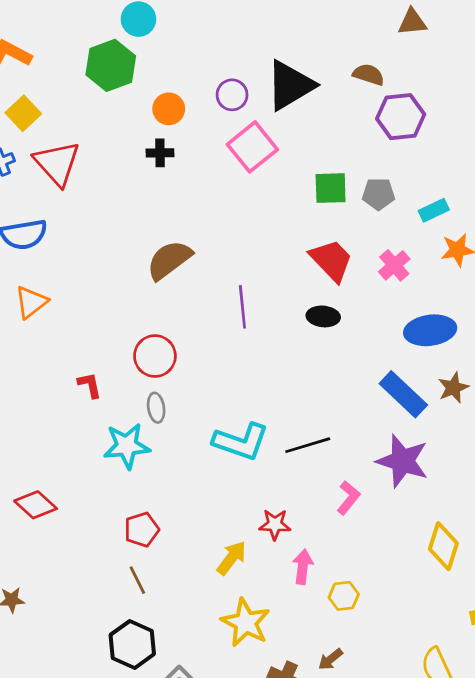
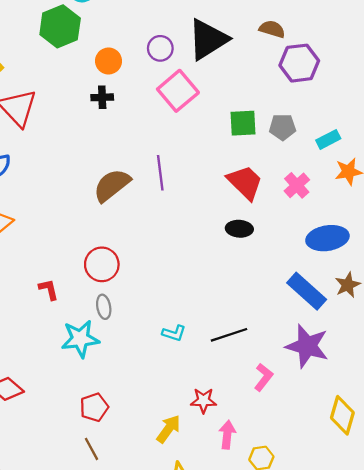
purple line: (242, 307) -> (160, 173), moved
cyan L-shape: (241, 442) -> (174, 333), size x0.5

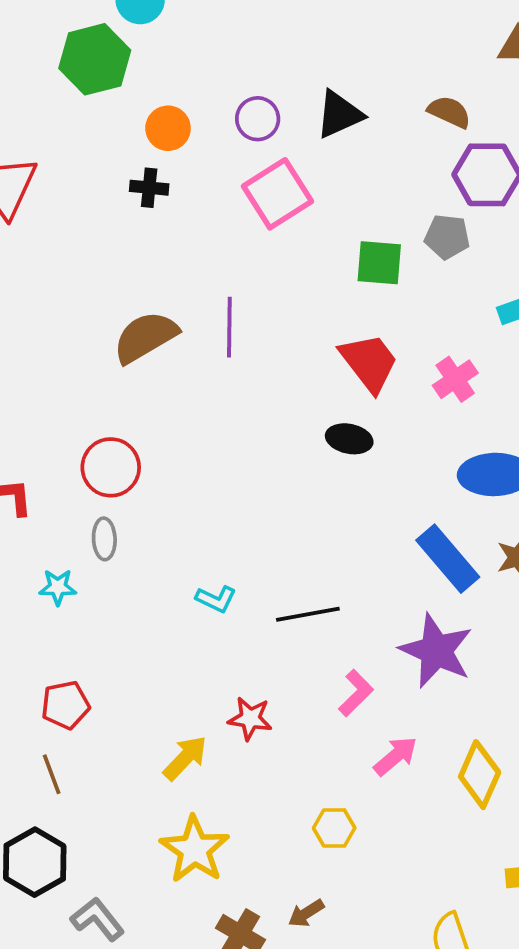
black triangle: (208, 39) -> (339, 114), size x0.7
gray pentagon: (283, 127) -> (447, 237), moved
cyan star: (80, 339) -> (58, 587), size x0.6
pink arrow: (227, 435) -> (396, 756), moved, turned 36

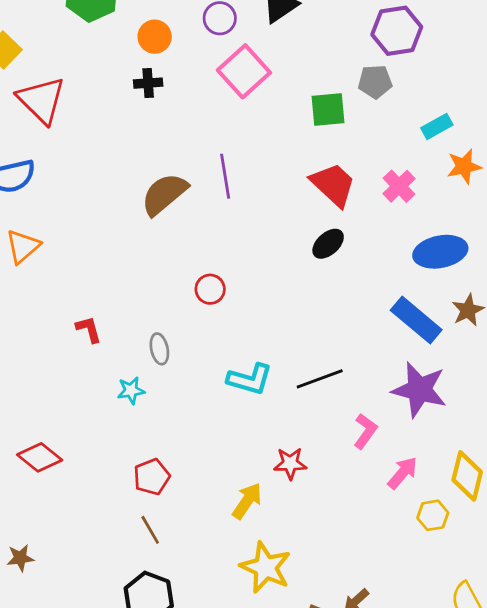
black ellipse: (349, 439) -> (328, 244), turned -44
red circle: (111, 467) -> (210, 289), moved, size x0.7
cyan L-shape: (216, 599) -> (250, 379), size x1.5
yellow hexagon: (334, 828) -> (433, 515), moved

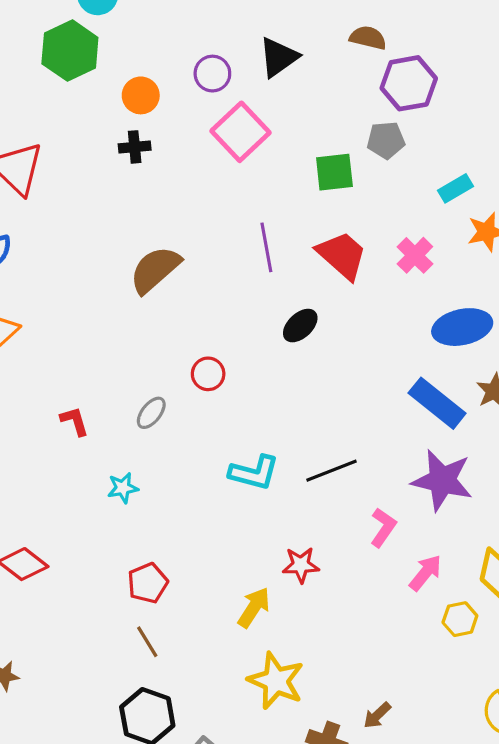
purple line: (225, 176) -> (266, 247), moved
black ellipse: (328, 244) -> (300, 326), moved
gray ellipse: (159, 349) -> (151, 413), moved, turned 52

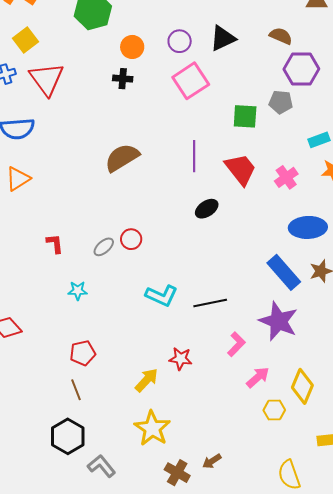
red circle: (208, 374) -> (131, 239), moved

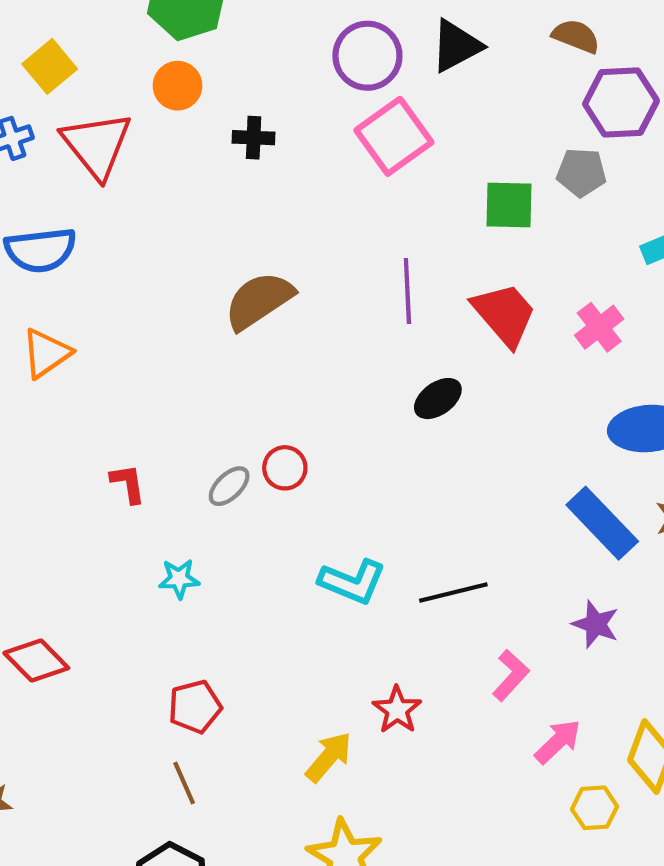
purple circle: (180, 41) -> (367, 56), size x1.4
orange circle: (132, 47) -> (178, 86), moved
purple star: (278, 321) -> (596, 624), size x0.6
red star: (181, 359) -> (397, 710), turned 30

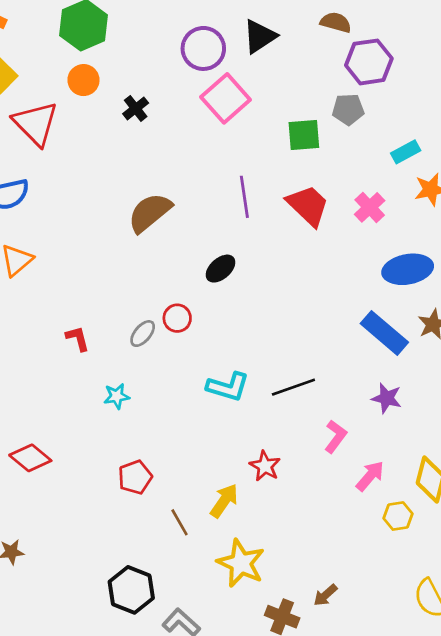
black cross: (254, 138) -> (136, 108), turned -35
black ellipse: (438, 399) -> (221, 269), moved
brown line: (184, 783) -> (179, 522), moved

